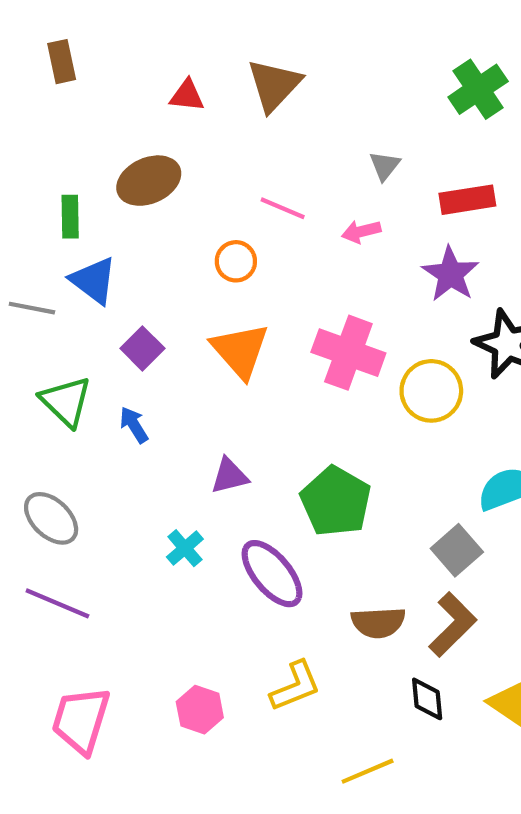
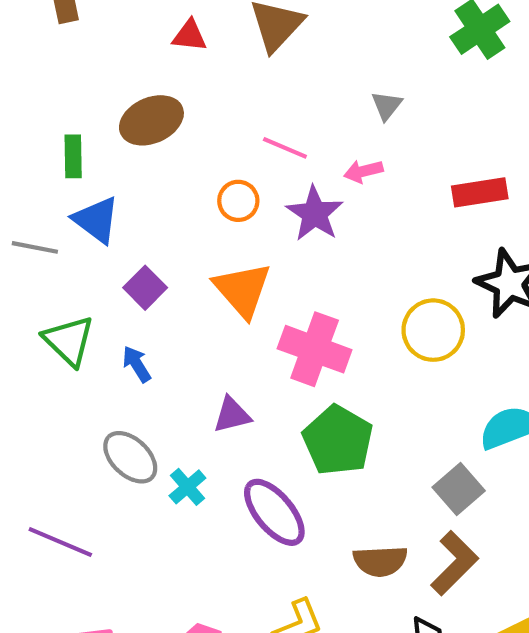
red rectangle: (467, 200) -> (480, 192), moved
purple star: (450, 274) -> (315, 214), moved
pink cross: (348, 353) -> (315, 349), moved
gray ellipse: (51, 518) -> (130, 457), moved

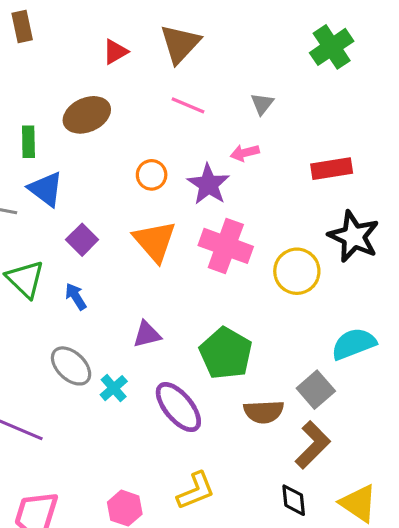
red triangle: (190, 36) -> (115, 52), turned -36
pink line: (285, 148) -> (188, 105), moved
pink cross: (315, 349) -> (226, 246), moved
brown semicircle: (380, 561) -> (264, 412), moved

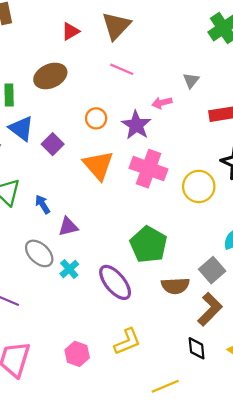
gray triangle: (262, 104) -> (191, 80), moved
purple square: (82, 240) -> (53, 144), moved
purple triangle: (147, 334) -> (68, 227), moved

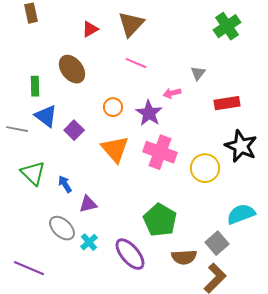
brown ellipse: (50, 76) -> (72, 69), turned 76

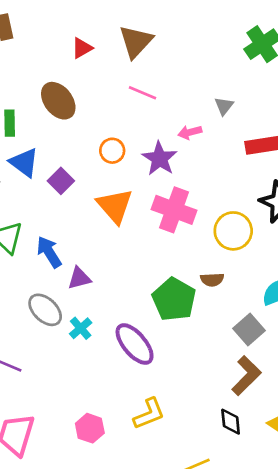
blue arrow: (65, 184) -> (49, 252), size x1.4
brown semicircle: (184, 257) -> (212, 280), moved, size x0.7

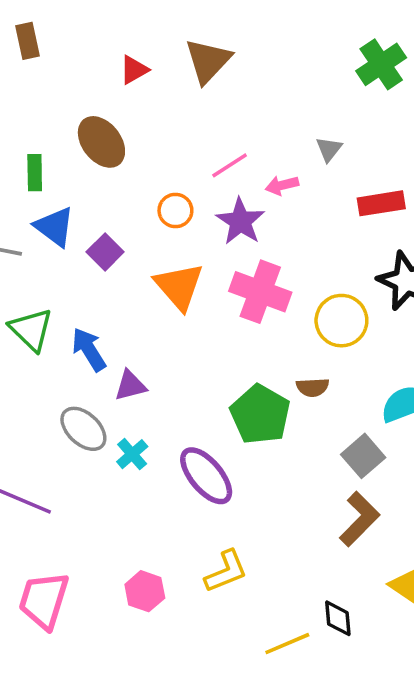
pink line: (142, 93) -> (230, 165), moved, turned -56
black diamond: (231, 422) -> (338, 618), moved

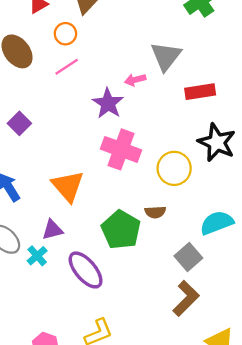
gray triangle: (329, 149) -> (166, 56), size x1.8
pink line: (230, 165) -> (67, 67), moved
orange circle: (175, 210) -> (65, 34), moved
orange triangle: (179, 286) -> (68, 186), moved
purple triangle: (130, 386) -> (52, 230), moved

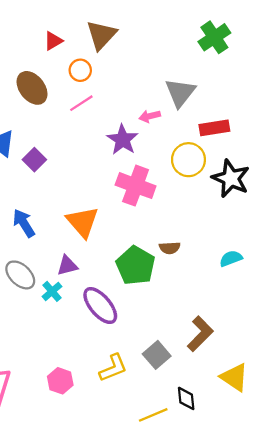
yellow circle: (174, 168) -> (188, 160), moved
cyan semicircle: (217, 223) -> (231, 258), size x0.7
gray square: (188, 257) -> (157, 355), moved

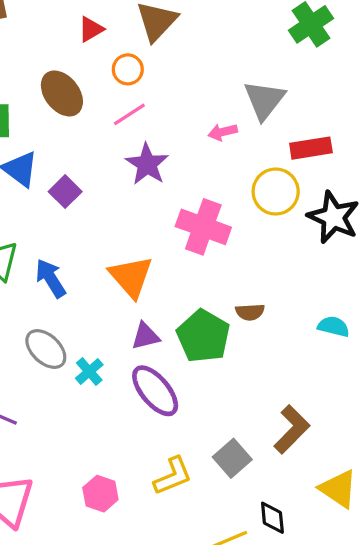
purple star: (123, 140) -> (147, 164), moved
cyan semicircle: (231, 258) -> (333, 326), turned 35
purple triangle: (67, 266) -> (145, 336), moved

